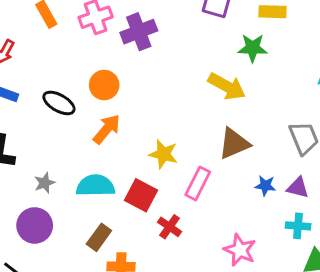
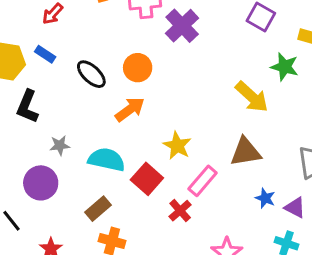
purple cross: (139, 32) -> (182, 26), turned -36
red cross: (170, 227) -> (180, 211), moved

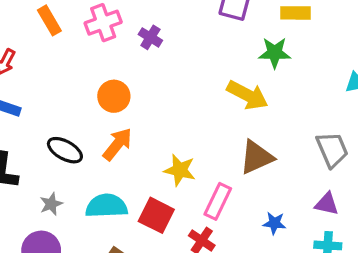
purple cross: (182, 26) -> (150, 37), size x0.6
black ellipse: (91, 74) -> (65, 150), moved
blue star: (265, 198) -> (274, 223), moved

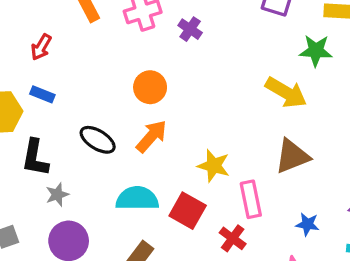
pink rectangle: (218, 201) -> (251, 199), turned -40
gray star: (51, 204) -> (57, 195), moved

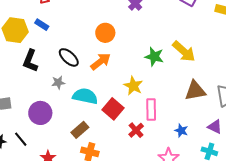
green star: (316, 51) -> (154, 57), moved
brown triangle: (292, 156) -> (195, 91), moved
gray star: (57, 195) -> (58, 83), moved

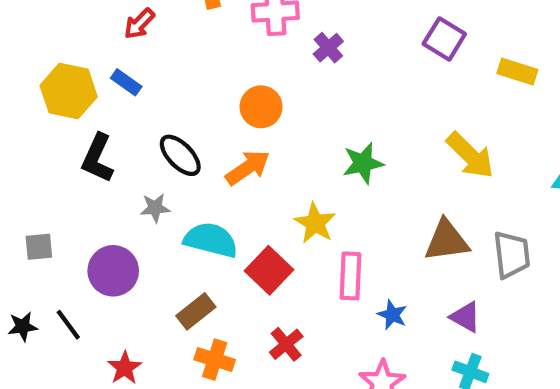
yellow arrow: (184, 51) -> (470, 155), moved
green star: (154, 57) -> (363, 163), turned -30
purple triangle: (215, 127) -> (466, 317), moved
red cross: (136, 130) -> (286, 344), moved
blue star: (181, 131) -> (392, 315), moved

